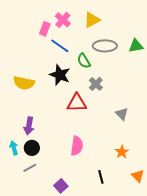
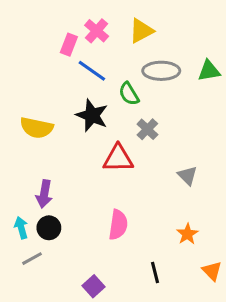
gray line: (30, 168) -> (32, 259), moved

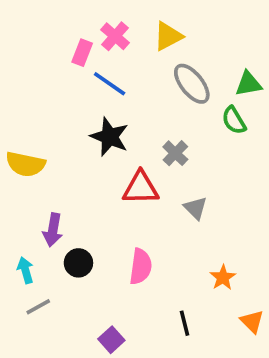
gray ellipse: (161, 71) -> (192, 84), turned 51
green semicircle: (129, 94) -> (234, 120), moved
yellow semicircle: (37, 128) -> (25, 164), moved
gray triangle: (187, 175) -> (195, 208), moved
black circle: (49, 228) -> (78, 263), moved

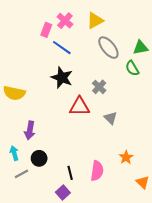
black circle: (78, 263) -> (39, 158), moved
pink semicircle: (141, 267) -> (97, 171), moved
black line: (184, 323) -> (70, 173), moved

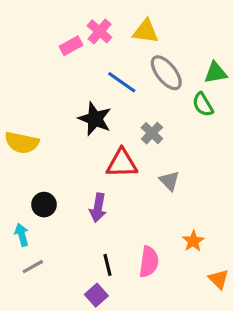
yellow triangle: (95, 21) -> (146, 31), turned 36
pink rectangle: (46, 30) -> (71, 46), turned 40
blue line: (62, 48) -> (122, 82), moved
purple arrow: (30, 130) -> (98, 208), moved
black circle: (39, 158) -> (44, 205), moved

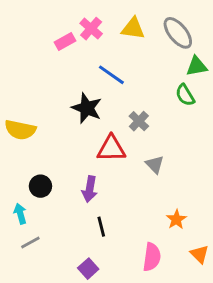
gray ellipse: (166, 73) -> (178, 33), moved
pink semicircle: (149, 262) -> (152, 257), moved
black line: (108, 265) -> (101, 227), moved

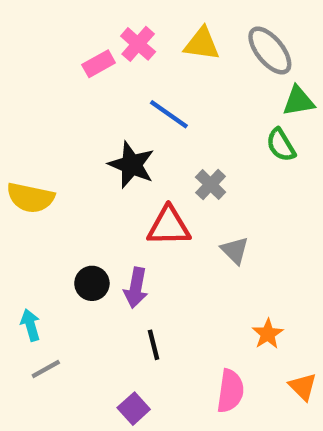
black circle: (40, 186) -> (92, 283), moved

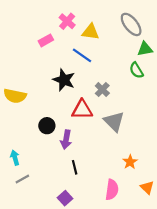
yellow triangle: (202, 44) -> (91, 32), moved
pink rectangle: (99, 64) -> (46, 40), moved
gray triangle: (235, 250) -> (114, 121), size x1.5
black circle: (92, 283) -> (47, 126), moved

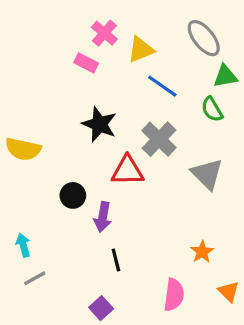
yellow triangle: (91, 32) -> (141, 50), turned -30
pink rectangle: (46, 40) -> (86, 63), moved, turned 56
blue line: (82, 55) -> (162, 86), moved
gray cross: (102, 89) -> (159, 139), size x1.5
gray triangle: (114, 121) -> (207, 174), moved

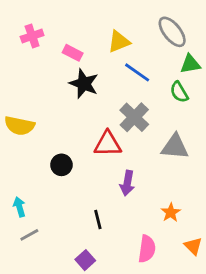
pink cross: (104, 33) -> (32, 36), moved, turned 30
black star: (99, 124) -> (84, 84), moved
gray triangle: (207, 174) -> (175, 147), turned -40
purple arrow: (103, 217) -> (127, 183), moved

